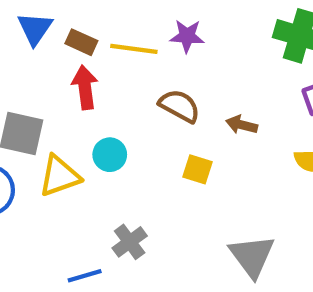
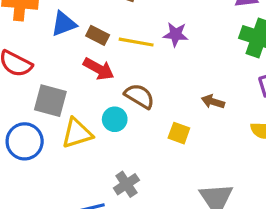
blue triangle: (35, 28) -> (64, 24), turned 32
red arrow: (85, 87) -> (99, 69), turned 124
brown semicircle: (180, 106) -> (139, 96), moved

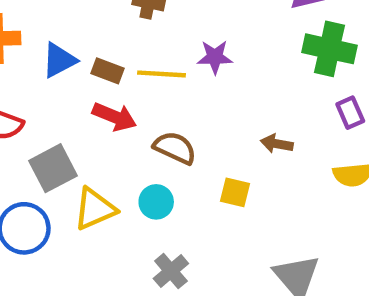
gray square: (50, 101) -> (53, 168), turned -36
cyan circle: (115, 119) -> (156, 202), moved

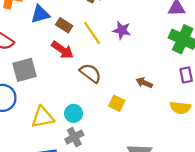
yellow line: (162, 74) -> (92, 33), turned 40
cyan circle: (156, 202) -> (74, 113), moved
yellow triangle: (95, 209) -> (43, 117), moved

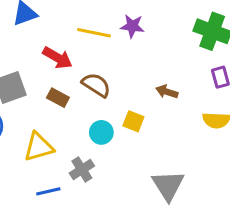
brown rectangle: (64, 25) -> (58, 98), moved
yellow line: (92, 33) -> (94, 33), turned -40
cyan circle: (74, 113) -> (101, 132), moved

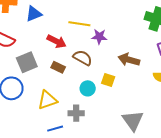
purple star: (132, 26) -> (99, 37), moved
brown arrow: (167, 92) -> (129, 60), size x1.5
gray cross: (82, 169) -> (76, 113), turned 35

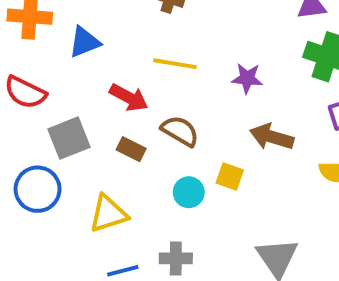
purple star: (99, 37) -> (247, 78), moved
gray cross: (76, 113) -> (176, 258), moved

